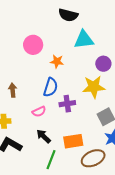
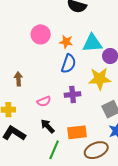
cyan triangle: (84, 40) -> (92, 43), moved
orange star: (57, 61) -> (66, 42), moved
blue semicircle: (51, 87) -> (69, 64), moved

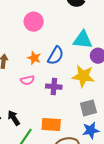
orange star: (66, 42) -> (34, 58), moved
pink semicircle: (44, 101) -> (27, 80), moved
black arrow: (48, 126) -> (14, 118), moved

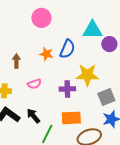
yellow star: (83, 76) -> (87, 75), moved
pink semicircle: (27, 80) -> (34, 84), moved
purple cross: (54, 87) -> (67, 89), moved

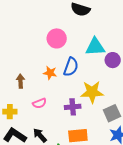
pink circle: (41, 18) -> (57, 38), moved

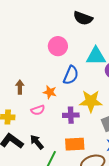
orange star: (50, 73) -> (50, 92), moved

